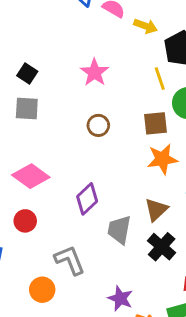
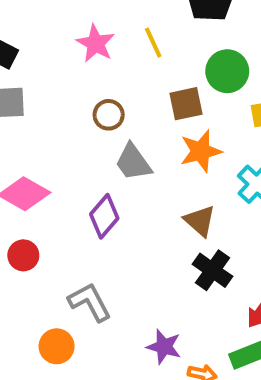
yellow line: (160, 79) -> (153, 43), moved
brown triangle: (156, 210) -> (200, 221), turned -30
gray trapezoid: (119, 230) -> (133, 162), moved, turned -40

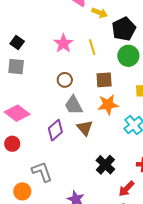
green circle: (227, 71) -> (128, 56), moved
brown triangle: (200, 221) -> (85, 128), moved

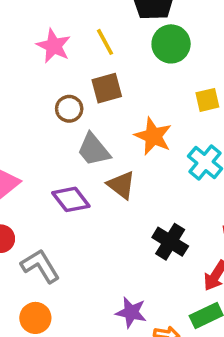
brown square: (104, 80) -> (107, 88), moved
orange star: (108, 105) -> (153, 136), turned -30
purple diamond: (55, 130) -> (71, 199), turned -75
gray L-shape: (42, 172) -> (40, 266), moved

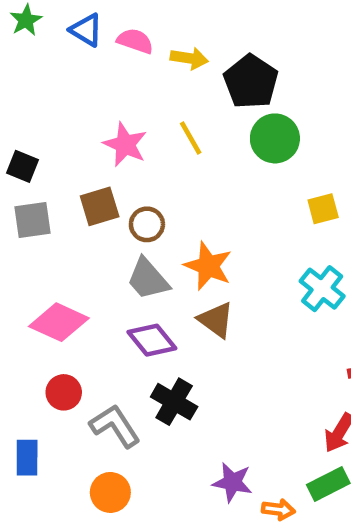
brown square: (107, 88) -> (100, 206), moved
orange star: (153, 136) -> (208, 266), moved
gray trapezoid: (94, 150) -> (148, 279), moved
black cross: (170, 242) -> (174, 402), moved

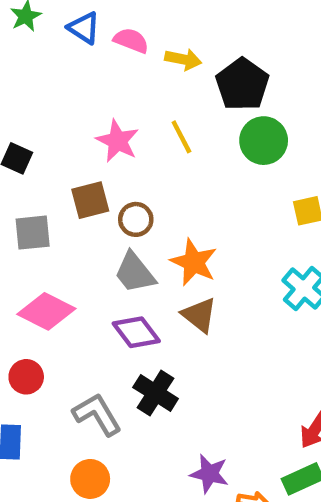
gray square: (33, 220) -> (33, 233), moved
red circle: (64, 392) -> (26, 377), moved

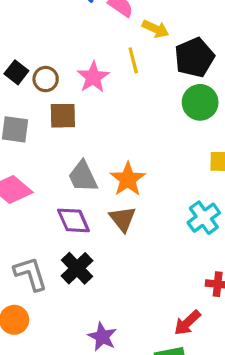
yellow line: (181, 137) -> (133, 60), moved
brown circle: (136, 219) -> (46, 79), moved

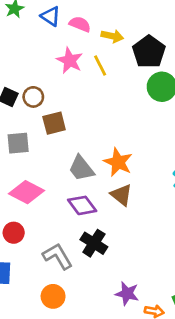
pink star: (93, 77) -> (70, 60), moved

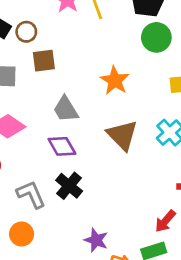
orange star: (118, 162) -> (115, 80), moved
brown triangle: (121, 195) -> (122, 135), moved, size x1.4

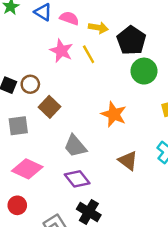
brown square: (44, 61) -> (50, 107), turned -30
brown triangle: (122, 135) -> (128, 161), size x0.7

